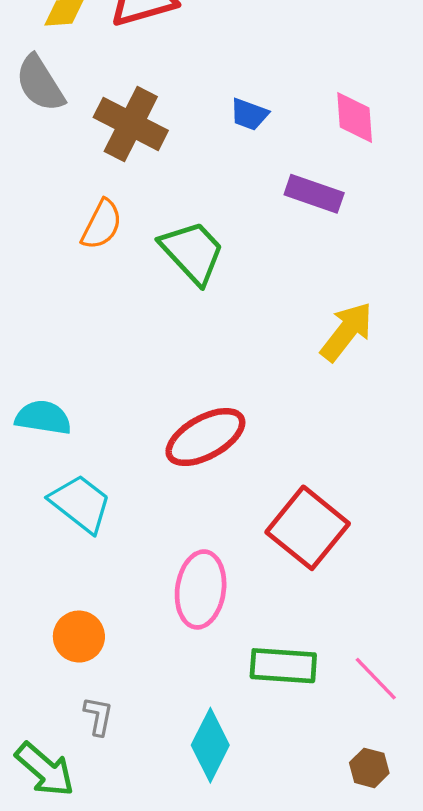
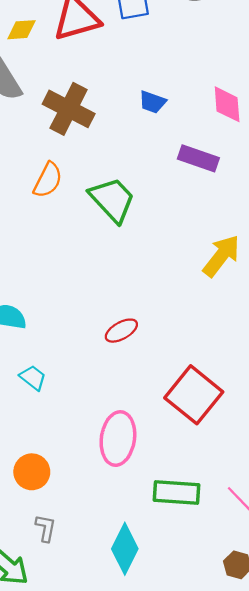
red ellipse: (205, 437) -> (121, 331), size x0.6
cyan trapezoid: (81, 504) -> (33, 378), size x0.6

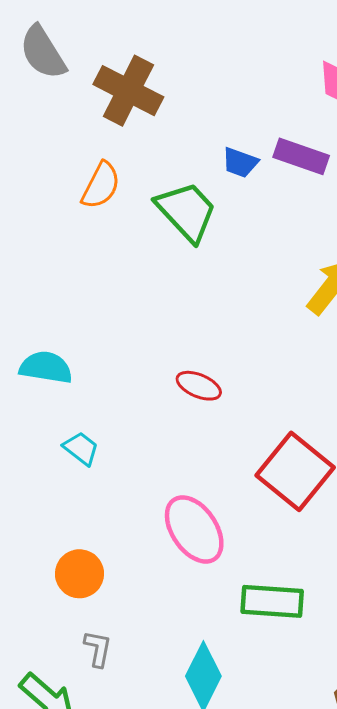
blue trapezoid: (152, 102) -> (240, 163), moved
red ellipse: (121, 331) -> (199, 386), turned 52
pink ellipse: (118, 439) -> (194, 529), turned -42

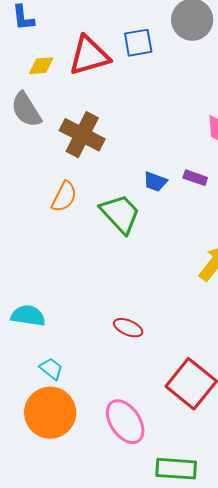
purple rectangle: (301, 156) -> (195, 178), size x0.7
orange circle: (80, 574) -> (50, 413), moved, size x1.6

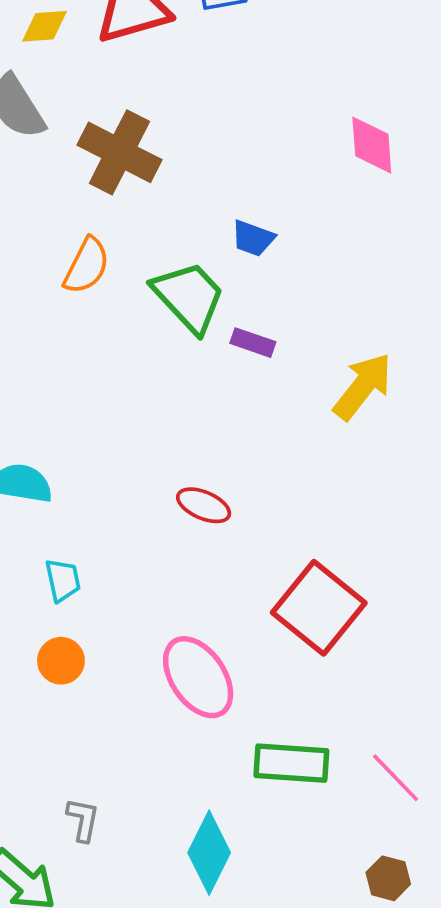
purple rectangle: (195, 178) -> (253, 343), moved
cyan trapezoid: (51, 369) -> (63, 580), turned 40
orange circle: (50, 413) -> (61, 661), size x0.5

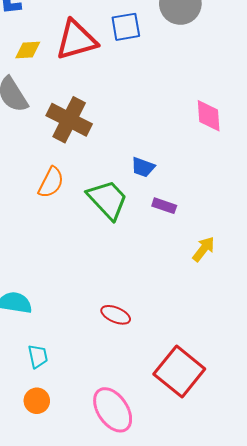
purple rectangle: (253, 343) -> (164, 206), moved
yellow arrow: (363, 386) -> (204, 249), size x0.7

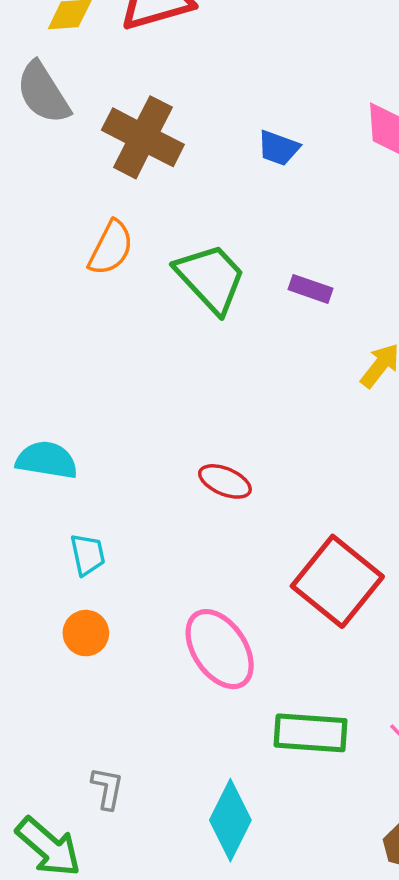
blue trapezoid: (143, 167) -> (278, 148), moved

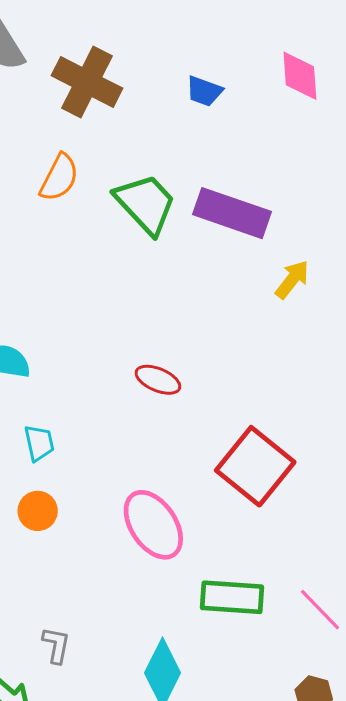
purple rectangle: (311, 289) -> (232, 213), size x2.0

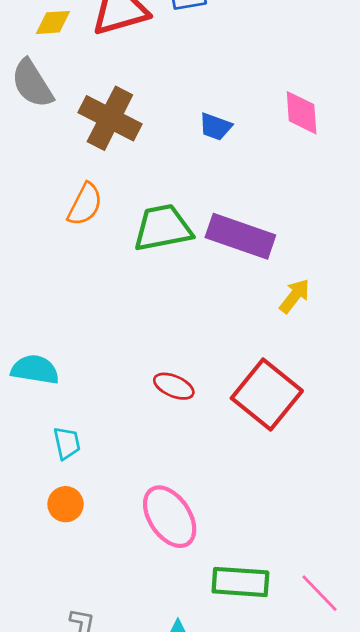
green trapezoid: (146, 204) -> (163, 228), turned -58
red square: (255, 466) -> (267, 395), moved

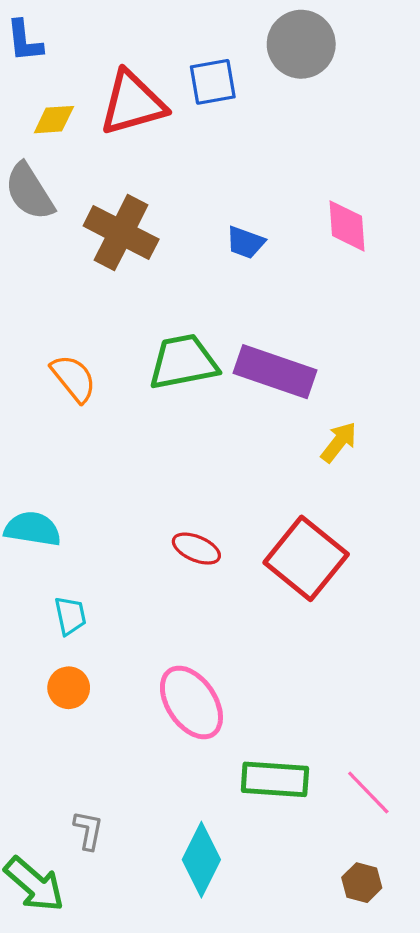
orange semicircle: (85, 204) -> (74, 378), moved, turned -66

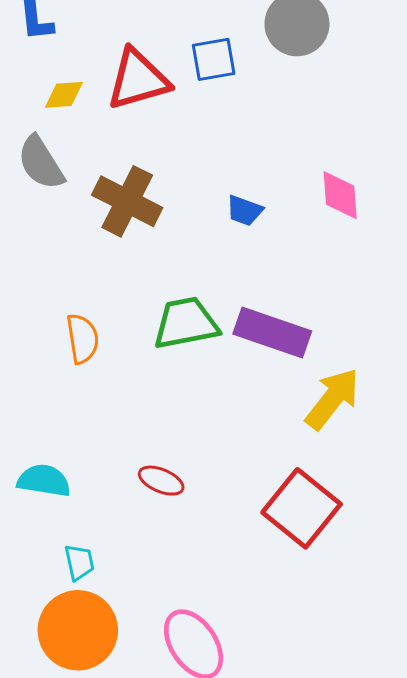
orange semicircle: (74, 378) -> (82, 339), turned 30
yellow arrow: (339, 442) -> (332, 399), size x1.6
red ellipse: (196, 549) -> (161, 481), moved
orange circle: (69, 688) -> (78, 630), size x2.0

